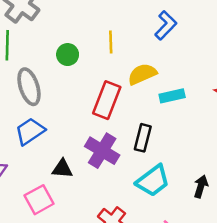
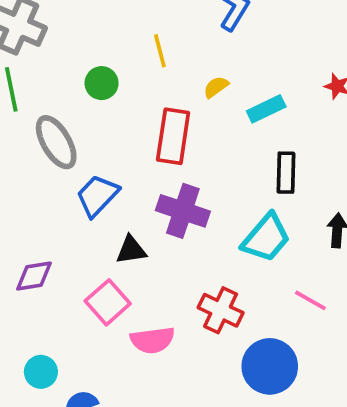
yellow semicircle: (142, 74) -> (216, 87), size x0.6
blue trapezoid: (30, 131) -> (97, 196), moved
black rectangle: (143, 138) -> (286, 173), moved

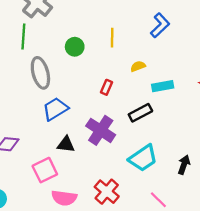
red rectangle: (173, 136) -> (107, 87), size x0.5
black rectangle: (286, 173) -> (140, 113), moved, turned 45

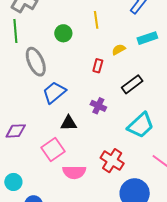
yellow semicircle: (138, 66) -> (119, 50), moved
cyan rectangle: (163, 86) -> (147, 38), moved
purple cross: (101, 130) -> (98, 106), size x0.6

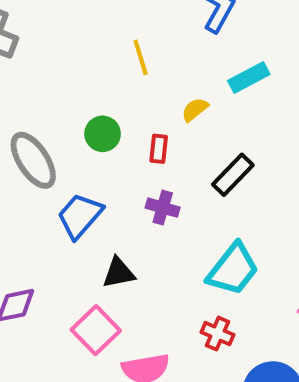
green circle: (63, 33) -> (103, 134), moved
purple cross: (98, 106) -> (163, 208), moved
cyan trapezoid: (141, 125) -> (233, 269), moved
red cross: (112, 161) -> (218, 334), size x0.7

